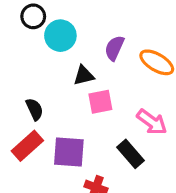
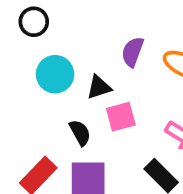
cyan circle: (60, 36) -> (55, 74), moved
black semicircle: (35, 109) -> (80, 133), moved

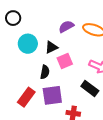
purple semicircle: (133, 52) -> (66, 27), turned 49
black semicircle: (80, 133) -> (45, 72), turned 48

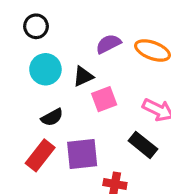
black circle: (13, 18) -> (36, 26), moved
black semicircle: (45, 72) -> (52, 117), moved, turned 48

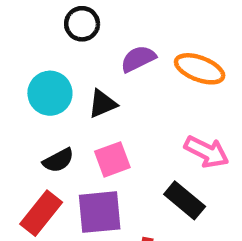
black circle: (36, 26) -> (82, 24), moved
pink square: (104, 99) -> (112, 159), moved

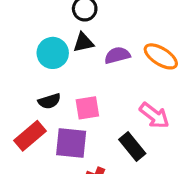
purple semicircle: (138, 59) -> (117, 55), moved
black triangle: (102, 104) -> (83, 43), moved

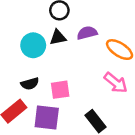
purple semicircle: (117, 55) -> (87, 33), moved
pink arrow: (154, 115) -> (116, 83), moved

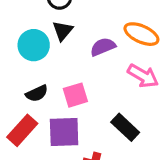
purple semicircle: (87, 33) -> (103, 47), moved
black triangle: (58, 37) -> (63, 31), turned -30

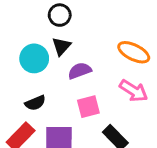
purple semicircle: (103, 47) -> (80, 71), moved
pink square: (75, 95) -> (88, 107), moved

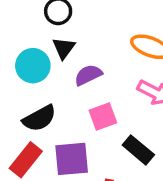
black semicircle: (35, 103) -> (39, 118), size x1.4

